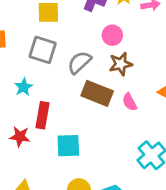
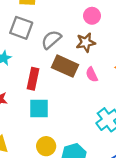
pink circle: (112, 35) -> (92, 16), moved
red rectangle: (43, 115) -> (33, 79), moved

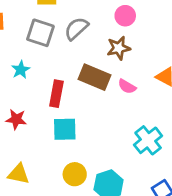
gray semicircle: (51, 40) -> (76, 29), moved
pink semicircle: (92, 75) -> (127, 86), turned -32

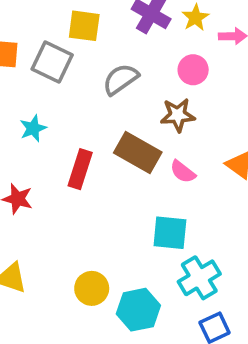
gray square: (40, 33) -> (52, 62), moved
cyan square: (65, 129) -> (170, 233), moved
cyan cross: (148, 140) -> (199, 278), moved

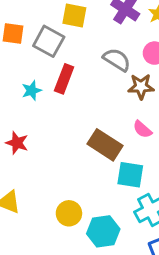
gray semicircle: (121, 79) -> (117, 60), moved, turned 64
brown rectangle: (138, 152) -> (105, 145), moved
red rectangle: (80, 169) -> (64, 79), moved

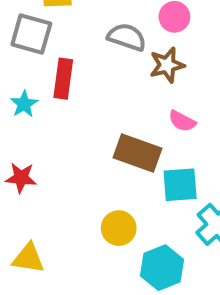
yellow circle: (69, 213) -> (119, 228), moved

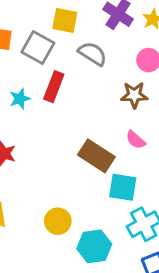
gray semicircle: (127, 37) -> (92, 54), moved
yellow circle: (119, 228) -> (58, 221), moved

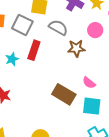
brown star: (134, 95) -> (76, 48), moved
cyan square: (123, 187) -> (92, 106), moved

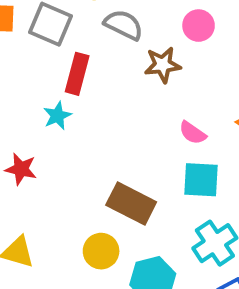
cyan star: (12, 59) -> (57, 116), moved
brown rectangle: (64, 94) -> (131, 204), moved

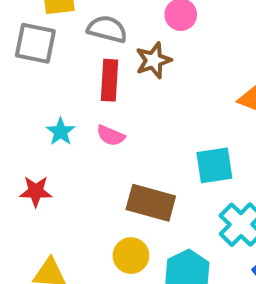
red rectangle: (77, 74) -> (110, 80), moved
pink semicircle: (193, 133) -> (111, 136), moved

